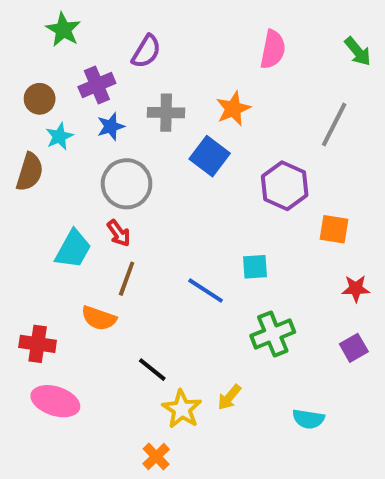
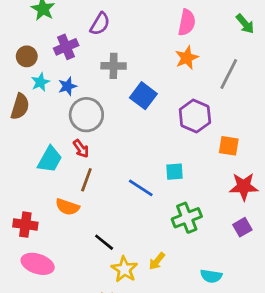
orange star: (233, 109) -> (187, 58), moved
blue star: (111, 126) -> (67, 86), moved
red star: (356, 289) -> (244, 187), size x1.5

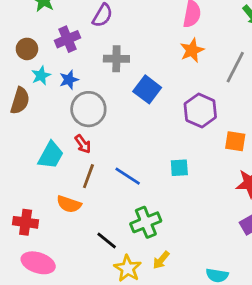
blue line: (141, 188) -> (128, 176), moved
green cross: (187, 218) -> (146, 222), moved

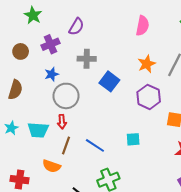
orange star: (192, 50) -> (147, 64), moved
cyan star: (41, 75) -> (11, 128), moved
red arrow: (83, 144) -> (62, 122), turned 32
cyan trapezoid: (51, 155) -> (38, 130), turned 65

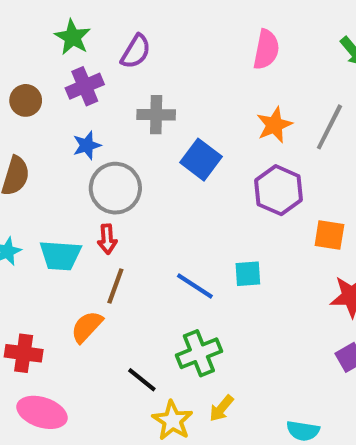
green star: (33, 15) -> (73, 37), moved
blue line: (95, 145) -> (195, 286), moved
orange semicircle: (52, 166) -> (87, 327), turned 114

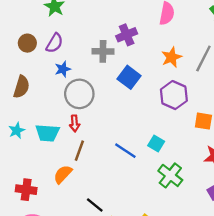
purple semicircle: (136, 51) -> (55, 43), moved
purple cross: (85, 86) -> (127, 35), moved
cyan square: (248, 274) -> (156, 144), turned 35
green cross: (199, 353) -> (170, 175), moved, turned -30

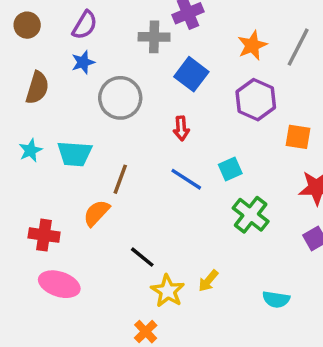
brown circle: (27, 43) -> (27, 25), moved
blue star: (63, 69) -> (83, 62), moved
red arrow: (75, 123) -> (181, 128), moved
cyan square: (156, 144) -> (230, 169), turned 35

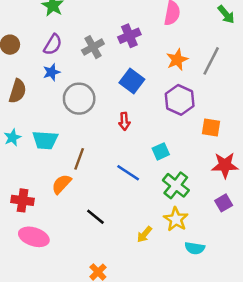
gray cross: (154, 37) -> (93, 47), moved, turned -30
blue line: (186, 179) -> (128, 173), moved
yellow star: (168, 291) -> (176, 219), moved

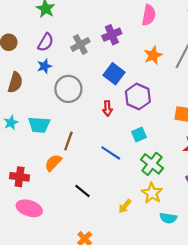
purple hexagon: (180, 100) -> (138, 97), moved

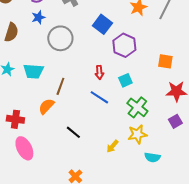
red arrow: (107, 108) -> (99, 72), moved
yellow star: (152, 193) -> (137, 134), turned 30
pink ellipse: (29, 208) -> (24, 148), turned 45

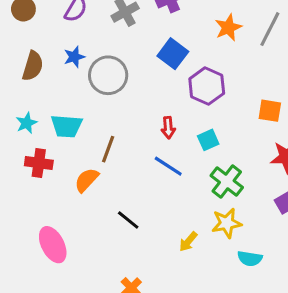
blue star: (38, 17) -> (74, 57), moved
red cross: (15, 119) -> (39, 163), moved

